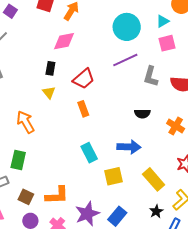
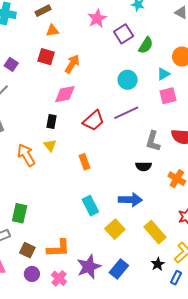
cyan circle: (127, 27) -> (128, 80), size x0.7
gray L-shape: (151, 76) -> (153, 141), moved
red trapezoid: (84, 79) -> (93, 121), moved
orange arrow: (25, 122) -> (26, 155), moved
yellow square: (114, 176) -> (115, 229), turned -30

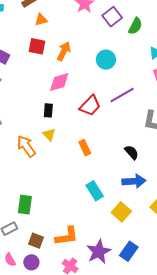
cyan circle: (128, 80) -> (106, 60), moved
black semicircle: (144, 166) -> (132, 152), moved, turned -126
purple circle: (32, 274) -> (31, 262), moved

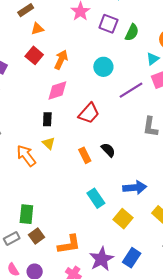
purple square: (112, 17) -> (108, 24), turned -30
red square: (37, 46) -> (34, 55), turned 30
purple line: (122, 95) -> (131, 90), moved
black semicircle: (132, 152) -> (108, 150), moved
brown square: (36, 241) -> (37, 236), moved, turned 35

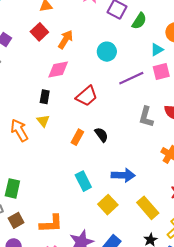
orange rectangle: (85, 155) -> (77, 137), turned 49
brown square: (37, 236) -> (16, 220), moved

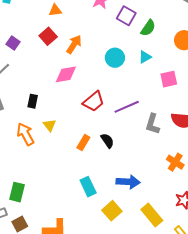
cyan triangle: (157, 50) -> (145, 57), moved
purple line: (131, 78) -> (127, 107), moved
black rectangle: (45, 97) -> (33, 101), moved

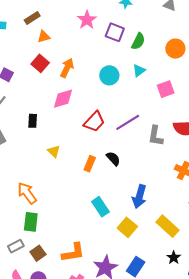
black rectangle: (33, 101) -> (33, 121), moved
orange arrow: (25, 134) -> (27, 193), moved
blue arrow: (128, 182) -> (139, 196), turned 110

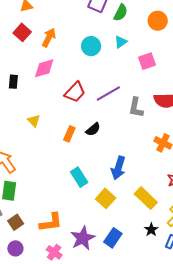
black rectangle: (33, 121) -> (13, 82), moved
black semicircle: (113, 159) -> (93, 129), turned 91

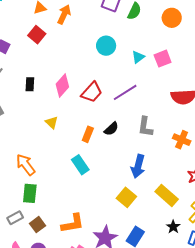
orange arrow: (49, 38) -> (64, 14), moved
cyan triangle: (121, 42) -> (138, 57), moved
pink diamond: (44, 68) -> (62, 85), moved, turned -30
gray L-shape: (136, 108) -> (145, 127), moved
cyan rectangle: (79, 177) -> (80, 165), moved

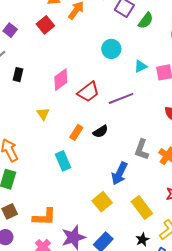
black rectangle: (30, 84) -> (18, 75), moved
gray L-shape: (145, 127) -> (142, 149), moved

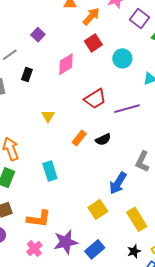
red square: (45, 25) -> (93, 43), moved
purple square: (10, 30) -> (38, 35), moved
pink diamond: (61, 80) -> (66, 64), moved
cyan rectangle: (63, 161) -> (50, 171), moved

